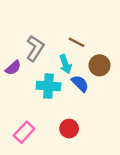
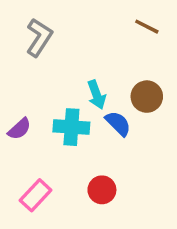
brown line: (76, 42) -> (147, 27), moved
gray L-shape: (35, 48) -> (39, 37), moved
purple semicircle: (13, 68) -> (19, 129), moved

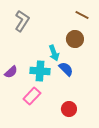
brown circle: (147, 97) -> (75, 39), moved
red circle: (102, 190) -> (69, 109), moved
pink rectangle: (36, 195) -> (32, 96), moved

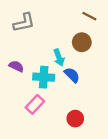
gray L-shape: (22, 21) -> (24, 23), turned 45
purple semicircle: (11, 72) -> (16, 66), moved, turned -112

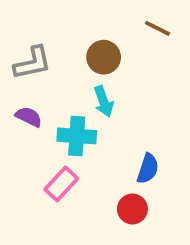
gray L-shape: (24, 23) -> (33, 63), moved
brown circle: (82, 42) -> (104, 57), moved
blue semicircle: (72, 75) -> (148, 169), moved, turned 63

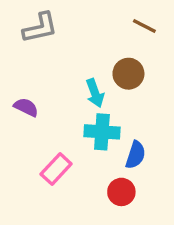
brown circle: (104, 57) -> (128, 74), moved
gray L-shape: (33, 63) -> (40, 28), moved
cyan cross: (77, 136) -> (102, 132), moved

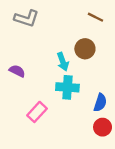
gray L-shape: (40, 28) -> (26, 18), turned 30
blue semicircle: (136, 155) -> (100, 103), moved
red circle: (121, 192) -> (103, 127), moved

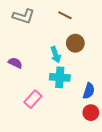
brown line: (95, 17) -> (65, 15), moved

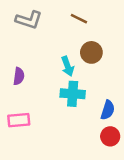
purple semicircle: (15, 63) -> (19, 76), turned 72
pink rectangle: (33, 99) -> (19, 120), moved, turned 42

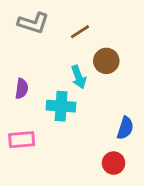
brown line: (79, 19) -> (80, 32), moved, turned -60
cyan cross: (73, 94) -> (61, 106), moved
red circle: (110, 136) -> (114, 163), moved

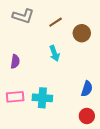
brown circle: (106, 61) -> (82, 33), moved
cyan cross: (61, 106) -> (42, 98), moved
red circle: (114, 163) -> (87, 116), moved

